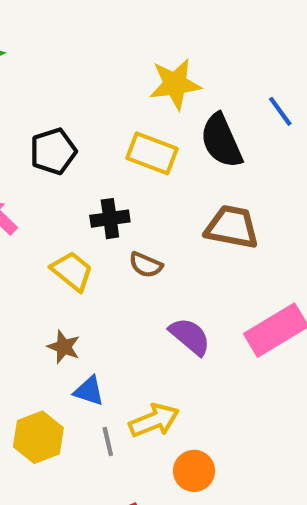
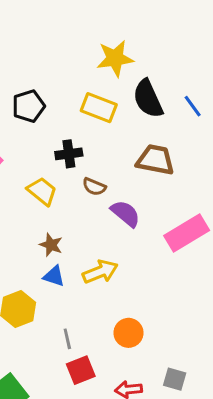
blue line: (280, 111) -> (193, 106), moved
purple semicircle: (190, 336) -> (126, 214), moved
brown star: (64, 347) -> (51, 245), moved
yellow arrow: (154, 420) -> (100, 272), moved
gray line: (108, 441) -> (67, 339), moved

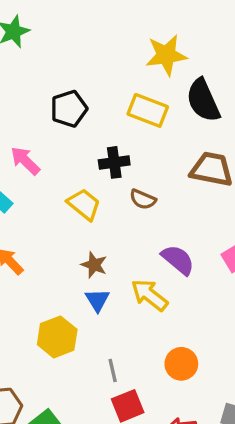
purple semicircle: (126, 214) -> (178, 260), moved
yellow arrow: (100, 272) -> (149, 295), turned -120
blue triangle: (54, 276) -> (97, 300), turned 40

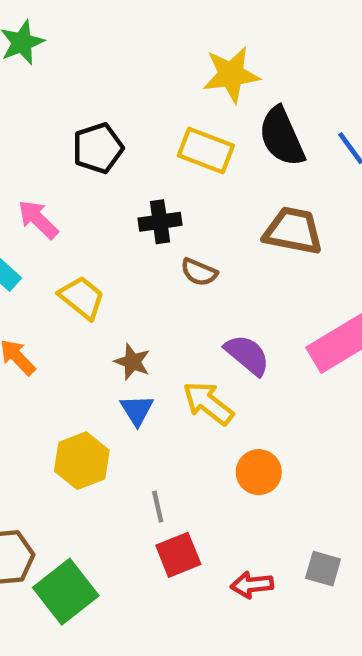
yellow trapezoid: (84, 204) -> (82, 297), moved
orange circle: (181, 364) -> (259, 472), moved

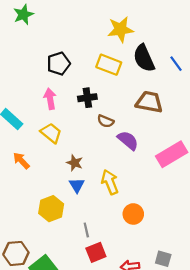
pink arrow: (38, 219) -> (50, 99), moved, turned 36
purple semicircle: (247, 355) -> (128, 140), moved
yellow arrow: (208, 403) -> (110, 182), turned 30

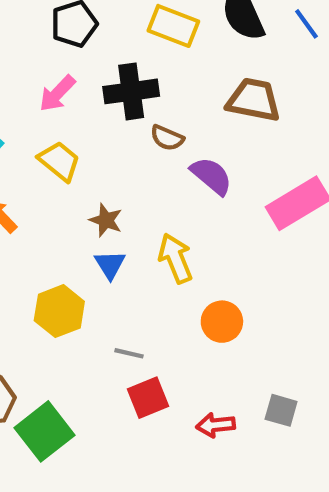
black cross: (87, 98) -> (131, 91), size x1.4
pink arrow: (50, 99) -> (57, 94), turned -126
gray line: (86, 230) -> (129, 353), turned -64

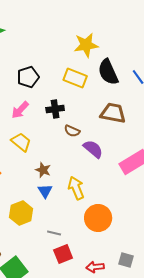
black cross: (131, 91) -> (55, 109), size x0.7
orange circle: (222, 322) -> (98, 218), size x1.4

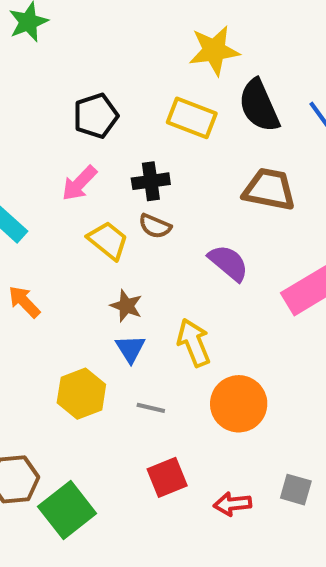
brown semicircle: (72, 131) -> (155, 226), moved
yellow trapezoid: (21, 142) -> (108, 240), moved
gray line: (54, 233) -> (151, 408), moved

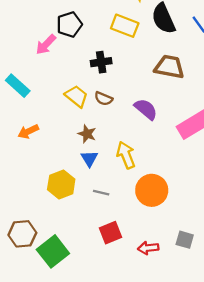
pink arrow: (79, 183) -> (46, 44), moved
brown semicircle: (155, 226) -> (103, 99), moved
orange arrow: (24, 302) -> (28, 132), turned -72

